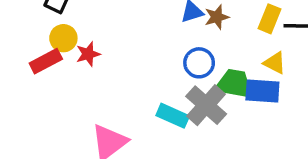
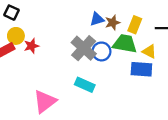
yellow rectangle: (270, 19) -> (135, 25), moved
green trapezoid: (234, 84) -> (125, 44), moved
gray cross: (206, 105) -> (84, 48), moved

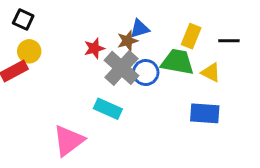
brown star: (113, 23) -> (128, 41), moved
red star: (31, 46) -> (94, 48), moved
blue rectangle: (141, 69) -> (205, 113), moved
cyan rectangle: (85, 85) -> (108, 109), moved

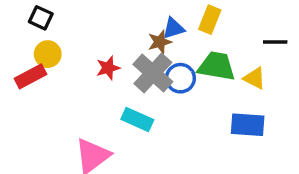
yellow rectangle: (191, 36) -> (210, 20), moved
red star: (94, 48) -> (108, 68), moved

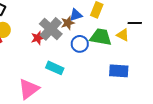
gray cross: (153, 73) -> (51, 29), moved
yellow triangle: (255, 78) -> (123, 35), moved

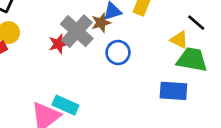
black line: (135, 23) -> (196, 23), turned 40
green trapezoid: (101, 37) -> (192, 60), moved
cyan rectangle: (55, 68) -> (65, 105), moved

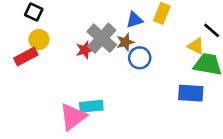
brown star: (101, 23) -> (125, 42), moved
cyan rectangle: (65, 105) -> (91, 106), turned -30

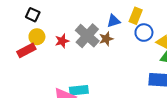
red star: (85, 50) -> (62, 41), moved
blue circle: (140, 58) -> (144, 33), moved

